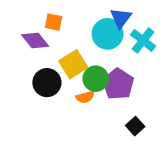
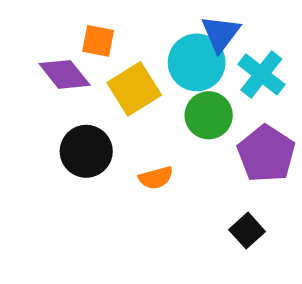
yellow square: (73, 64) -> (134, 89), moved
green circle: (96, 79) -> (209, 115), moved
purple pentagon: (118, 84) -> (266, 154), moved

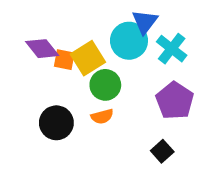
orange square: (98, 41) -> (64, 60), moved
green circle: (209, 115) -> (105, 85), moved
black circle: (86, 151) -> (56, 123), moved

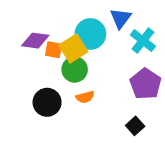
cyan circle: (129, 41) -> (90, 34), moved
purple diamond: (42, 49) -> (35, 41), turned -44
green circle: (105, 85) -> (75, 69), moved

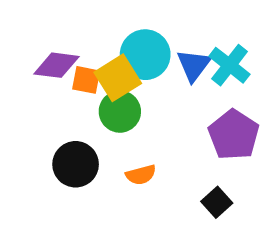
blue triangle: (121, 18) -> (194, 65), moved
orange semicircle: (85, 97) -> (141, 175), moved

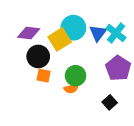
orange square: (86, 80) -> (44, 76), moved
green circle: (120, 112) -> (76, 76), moved
black circle: (76, 164) -> (38, 56), moved

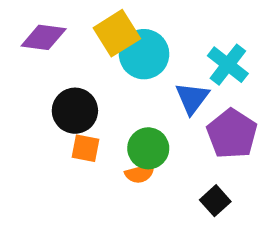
purple diamond: (29, 33) -> (44, 37), moved
blue triangle: (98, 33) -> (192, 98), moved
yellow square: (60, 39) -> (117, 33), moved

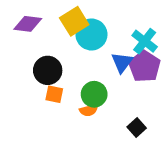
purple pentagon: (232, 134) -> (145, 66), moved

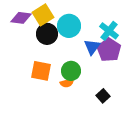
yellow square: (74, 21) -> (43, 15), moved
black circle: (48, 70) -> (47, 34), moved
orange square: (54, 94) -> (41, 71), size x1.5

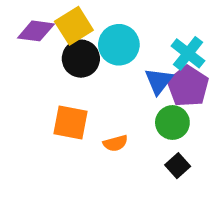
green circle: (71, 71) -> (172, 123), moved

